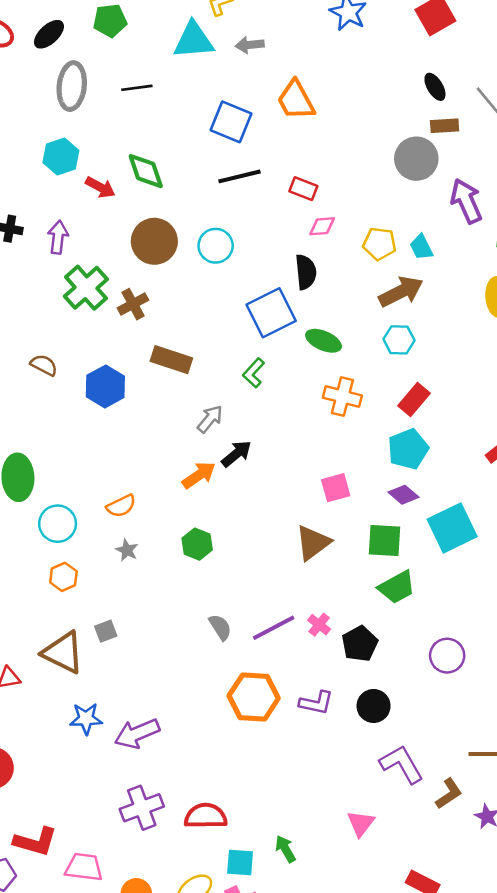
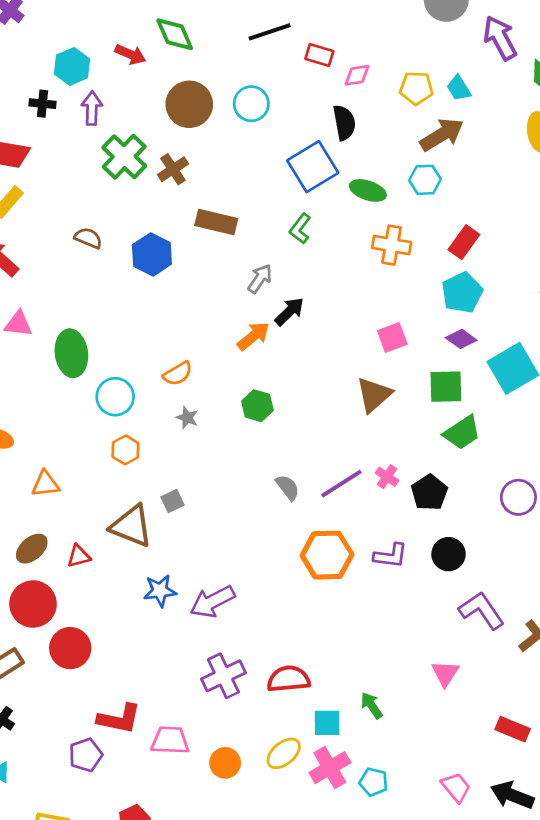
cyan hexagon: (61, 156) -> (72, 66), moved
red rectangle: (303, 189) -> (319, 55), moved
cyan hexagon: (399, 340) -> (425, 180), moved

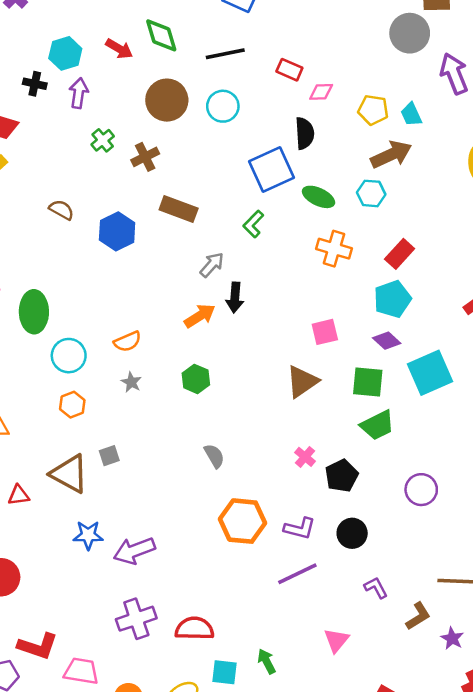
black line: (270, 32) -> (225, 54), moved
green cross: (124, 157) -> (103, 140), size x0.6
black arrow: (289, 312) -> (235, 298), turned 132
purple line: (341, 484) -> (297, 574), moved
purple L-shape: (482, 610) -> (376, 588), size x0.6

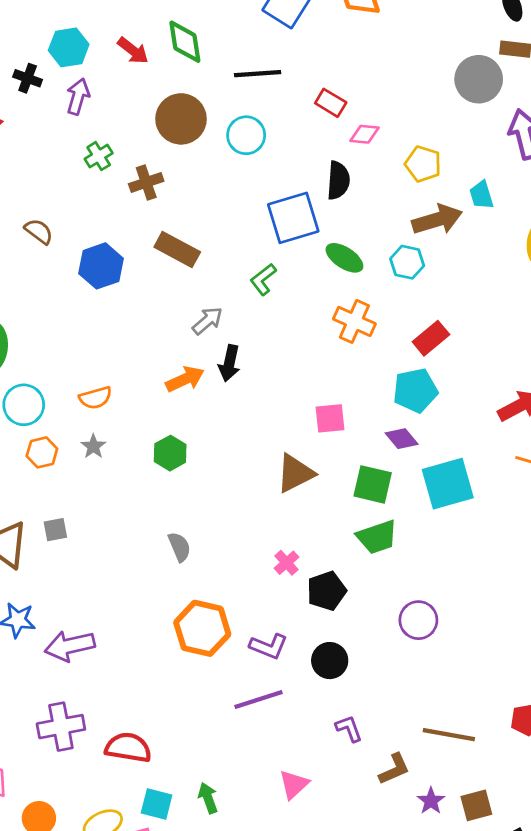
cyan trapezoid: (411, 114) -> (482, 195), moved
orange hexagon: (72, 405) -> (42, 452), moved

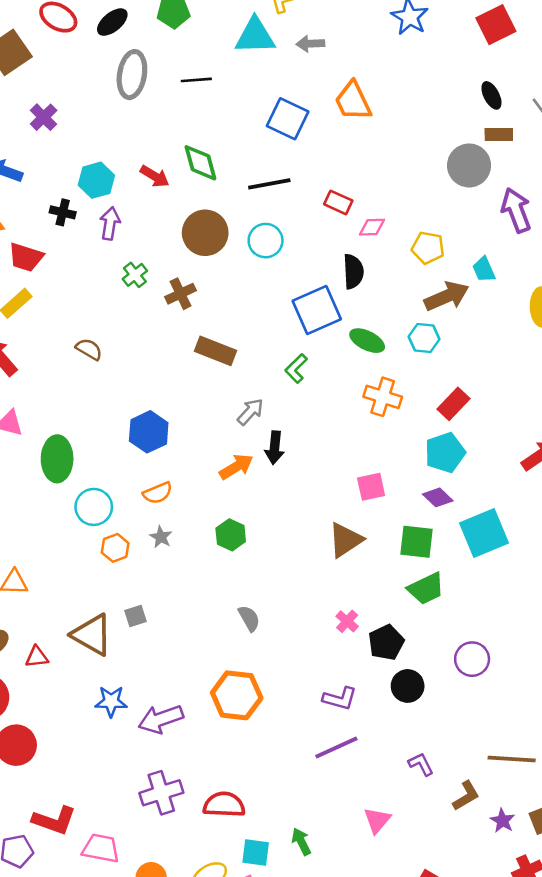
blue hexagon: (101, 266) -> (149, 432), moved
orange hexagon: (202, 628) -> (237, 695), moved
black circle: (330, 661) -> (408, 686), moved

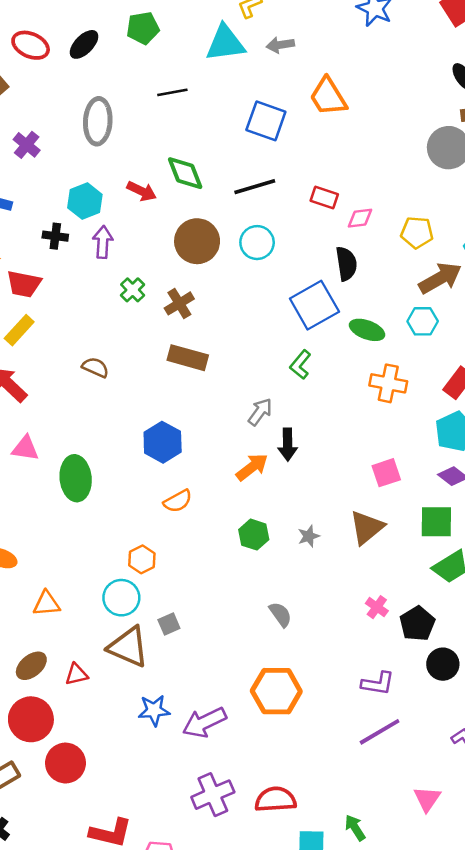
gray ellipse: (132, 75) -> (98, 121), moved
brown rectangle: (216, 351) -> (188, 358), moved
cyan circle: (94, 507) -> (121, 598), moved
gray star: (161, 537) -> (309, 536), moved, turned 30

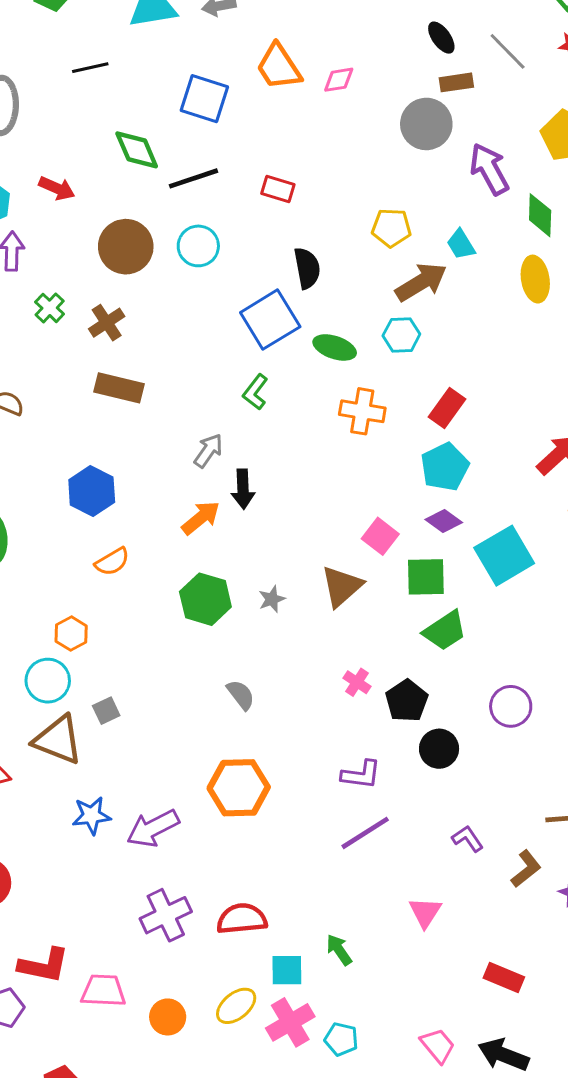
green diamond: (185, 173) -> (137, 150), moved
pink diamond: (360, 218) -> (339, 80), moved
pink square: (386, 473) -> (380, 536), moved, turned -32
green hexagon: (254, 535) -> (205, 599), size x1.4

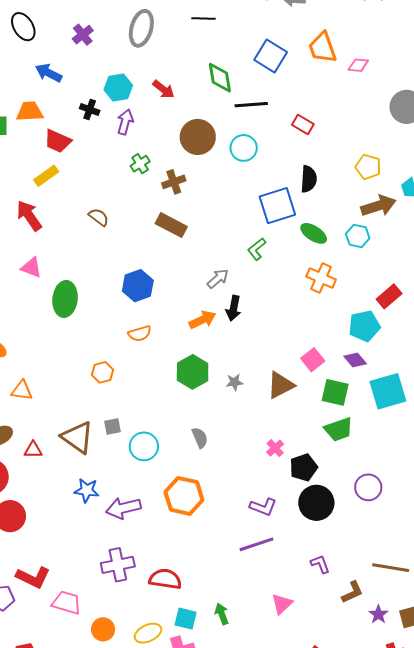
red rectangle: (447, 408) -> (389, 296), moved
cyan circle: (48, 681) -> (144, 446), moved
black circle: (439, 749) -> (316, 503), size x1.4

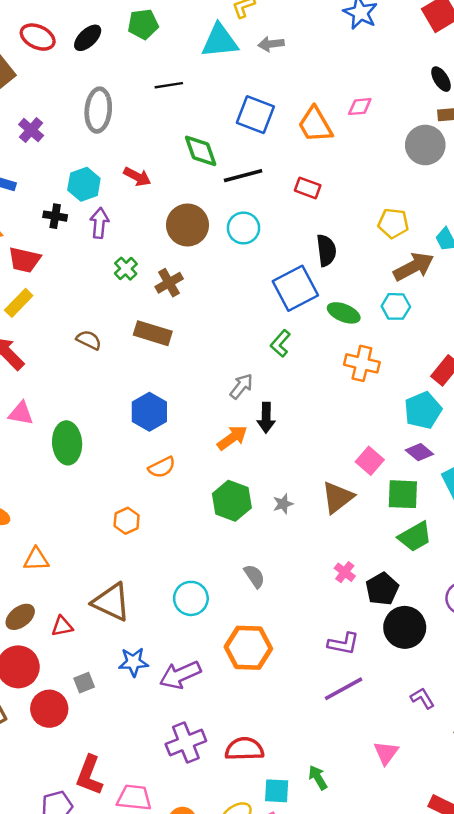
orange trapezoid: (323, 48) -> (315, 125), moved
brown rectangle: (171, 225) -> (153, 333), moved
gray square: (112, 426) -> (84, 683), moved
red L-shape: (33, 577) -> (89, 775), turned 96

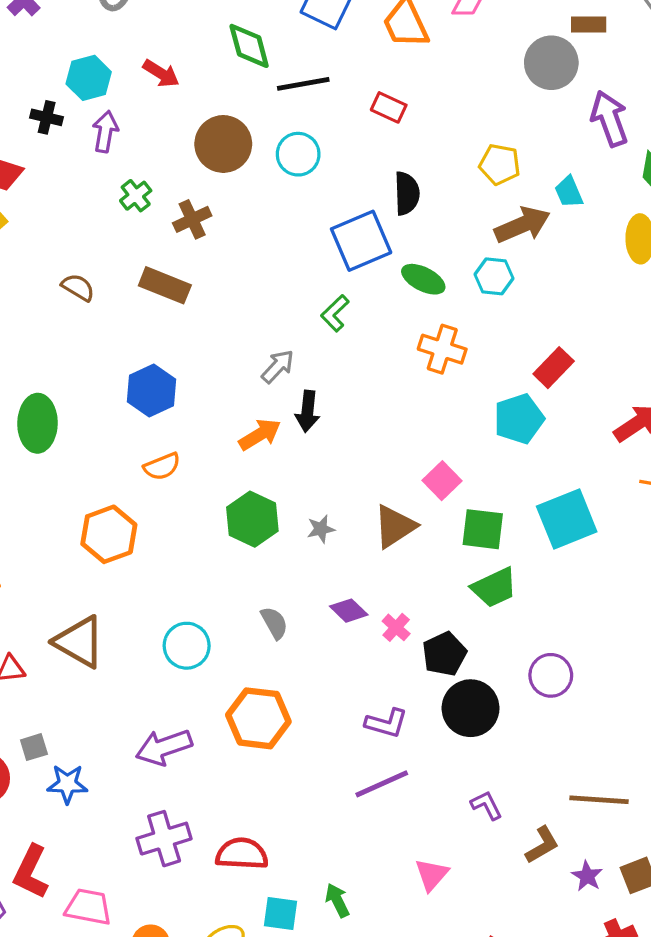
purple diamond: (419, 452) -> (349, 611), moved
orange hexagon: (127, 521) -> (109, 534), size x1.6
blue star: (133, 662) -> (67, 784), moved

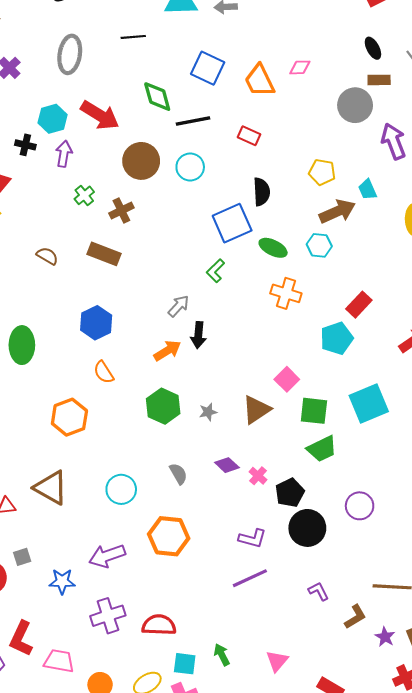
red arrow: (161, 73) -> (100, 115), size x1.6
orange semicircle: (162, 466) -> (104, 372), turned 80
blue star: (67, 784) -> (62, 581), moved
pink triangle: (432, 875) -> (277, 661), moved

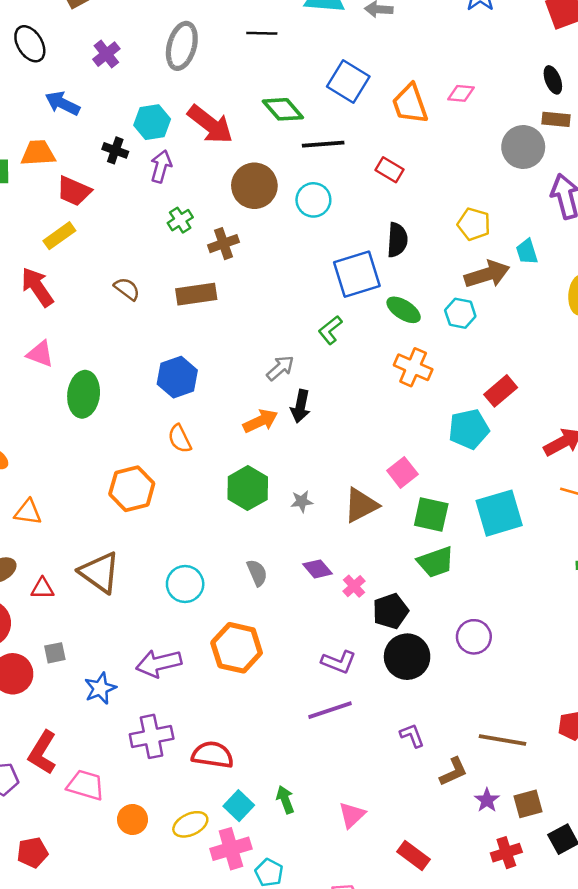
green diamond: (157, 97) -> (283, 109), turned -32
brown rectangle: (104, 254) -> (196, 294), turned -36
blue star: (62, 581) -> (100, 688), turned -30
cyan square: (185, 664) -> (239, 806), turned 30

